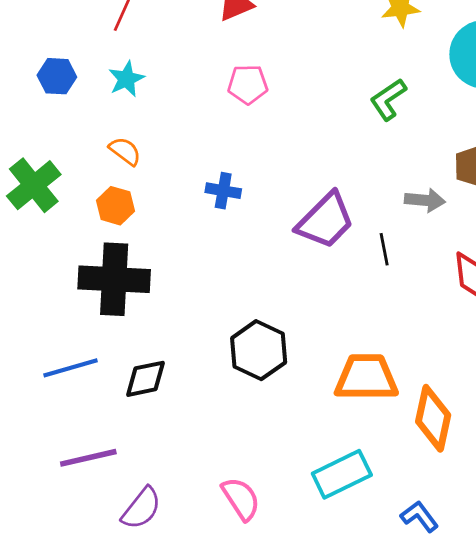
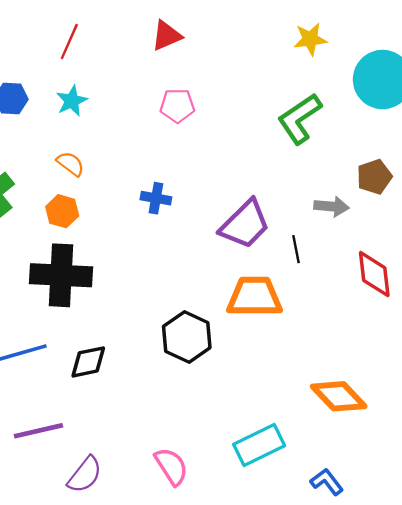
green L-shape: (388, 99) -> (300, 119), size x1.4
orange trapezoid: (366, 377) -> (254, 297), moved
orange diamond: (433, 418) -> (339, 396), turned -56

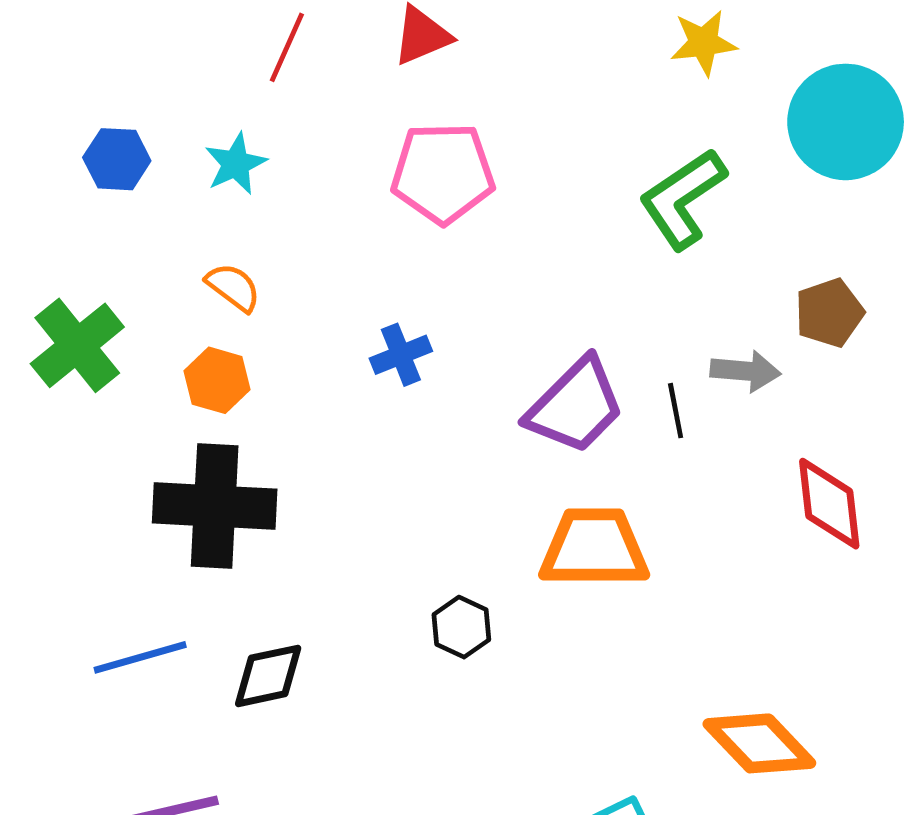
red line: (69, 42) -> (287, 47), moved
pink pentagon: (177, 106) -> (443, 173), size x1.5
blue cross: (156, 198) -> (401, 355), turned -32
black line: (296, 249) -> (676, 411), moved
black hexagon: (187, 337) -> (461, 627), size x0.6

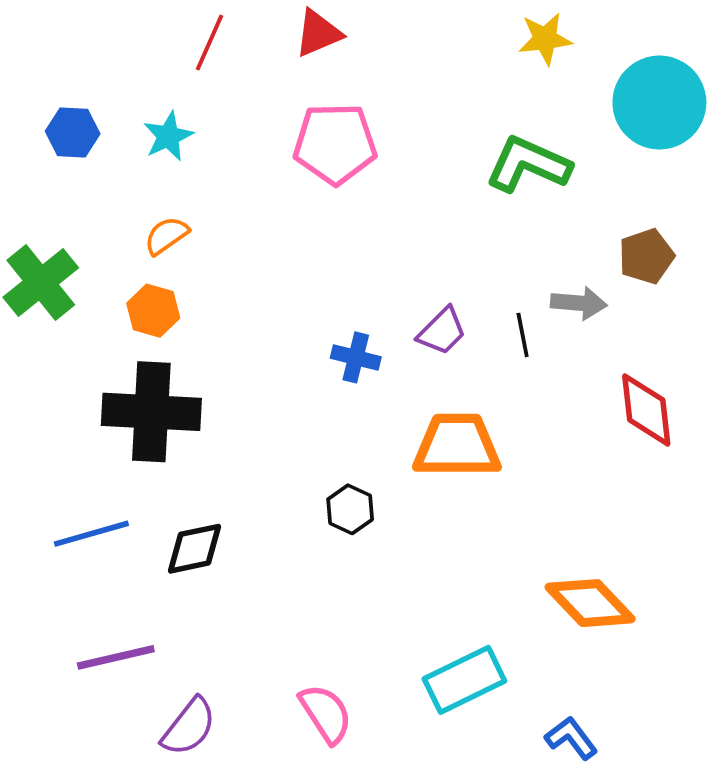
green L-shape: (683, 199) -> (528, 164), turned 58
orange semicircle: (233, 287) -> (166, 236), turned -72
blue cross: (401, 355) -> (356, 357), moved, turned 36
purple trapezoid: (575, 406) -> (442, 331), size x0.6

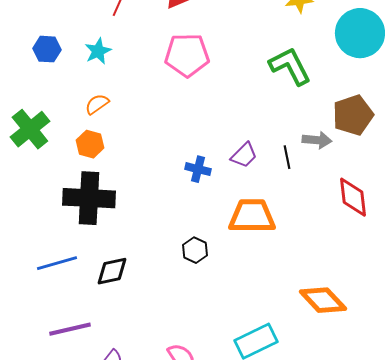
green L-shape: (528, 164) -> (290, 66), turned 39
brown pentagon: (646, 256) -> (353, 115), size x1.4

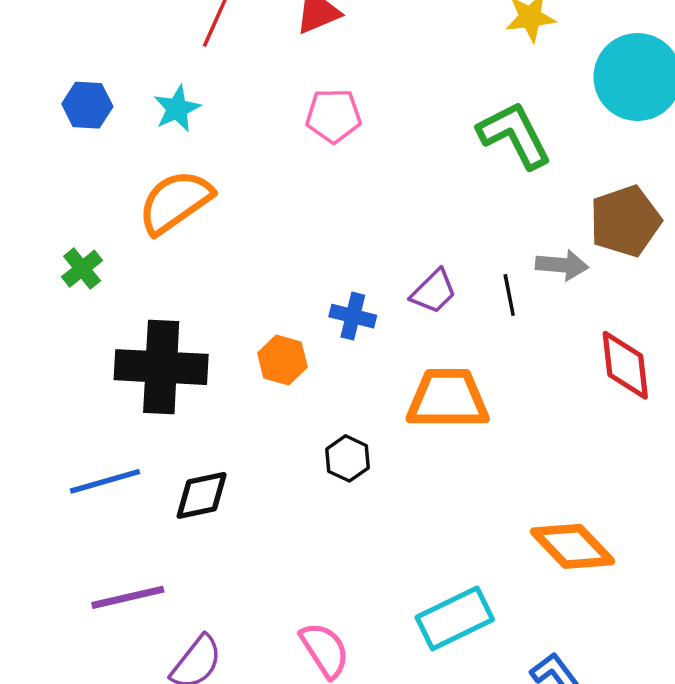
pink pentagon: (187, 55) -> (333, 116), size x0.7
orange semicircle: (97, 104) -> (175, 202), size x1.8
green cross: (30, 129) -> (82, 269), moved, size x0.6
orange hexagon: (90, 144) -> (282, 360), moved

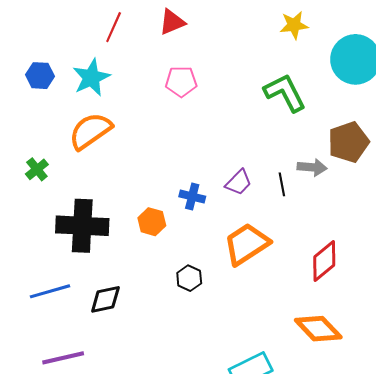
cyan star: (177, 109) -> (91, 78), size x1.4
red diamond: (625, 365) -> (324, 261), moved, turned 57
orange trapezoid: (448, 399) -> (247, 244), turned -33

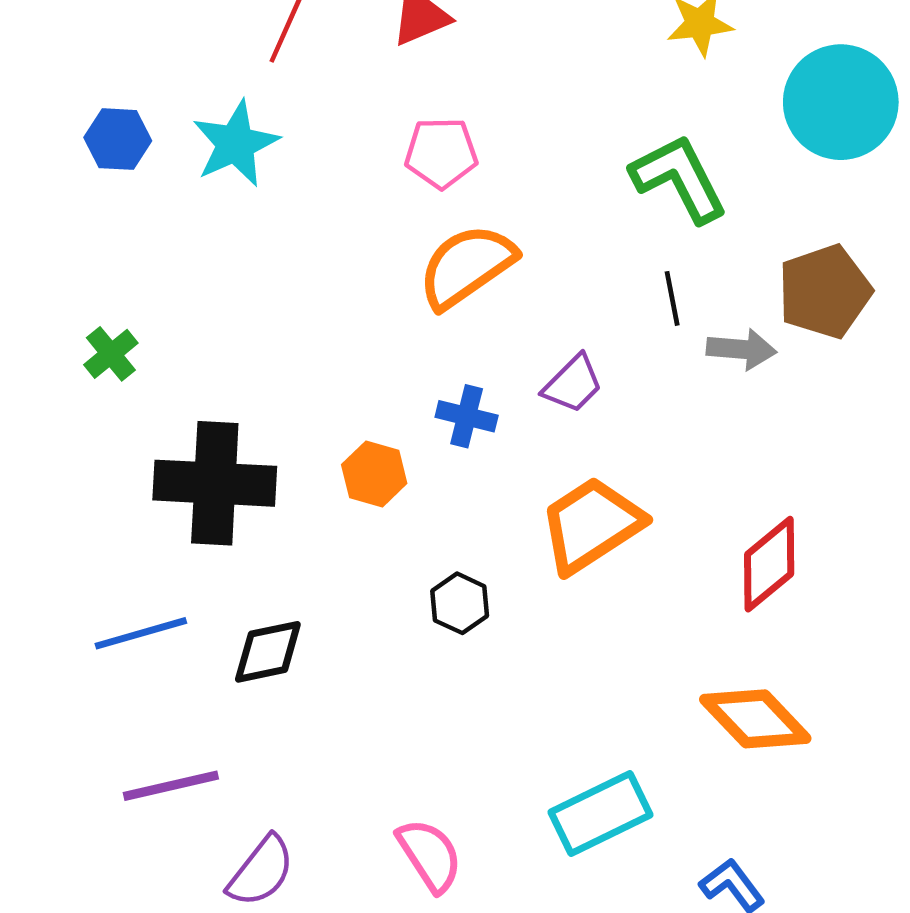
orange semicircle: (90, 131) -> (467, 266), moved
black line: (282, 184) -> (672, 298), moved

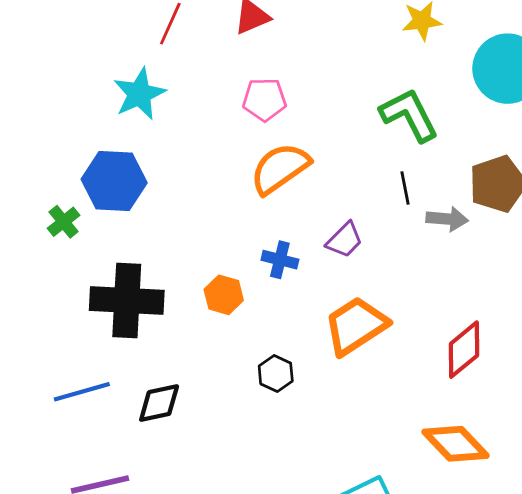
blue hexagon: (118, 139) -> (114, 181), moved, size x1.6

